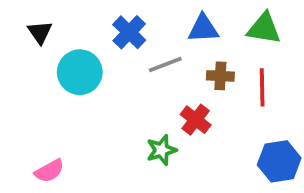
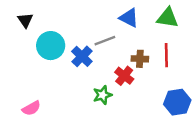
blue triangle: (203, 28) -> (129, 18), turned 30
blue cross: (129, 32) -> (82, 56), moved
brown cross: (220, 76) -> (140, 59), moved

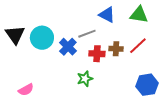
black triangle: (25, 20) -> (15, 35), moved, size x1.5
red line: (166, 55) -> (138, 46), turned 48
red cross: (124, 76) -> (97, 54), moved, turned -35

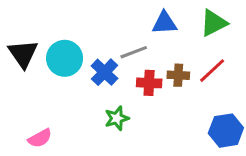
blue triangle: (107, 15) -> (164, 23), turned -30
green triangle: (139, 15) -> (214, 23), turned -36
green star: (85, 79) -> (117, 118), moved

